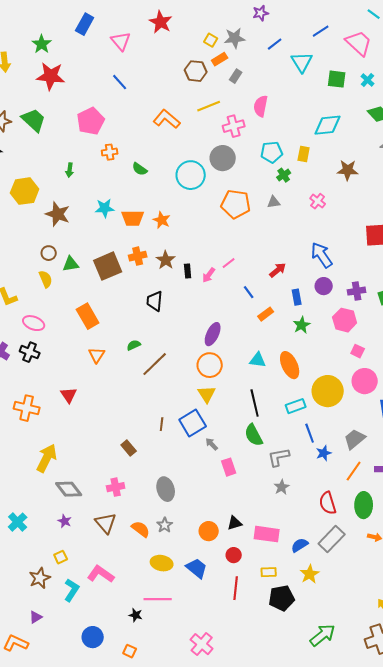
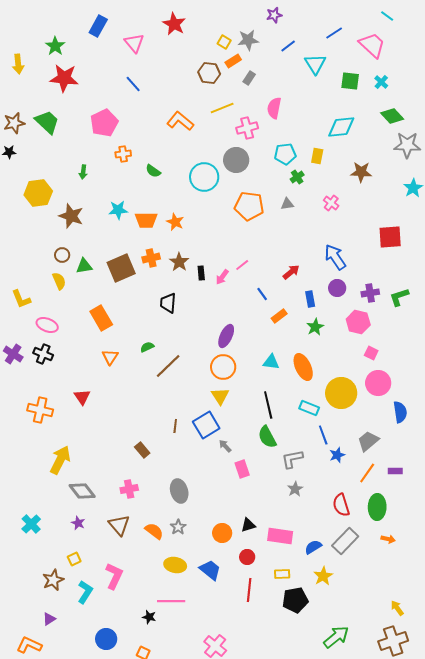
cyan rectangle: (296, 406) -> (309, 408), turned 42
pink L-shape: (101, 574) -> (114, 576), turned 80

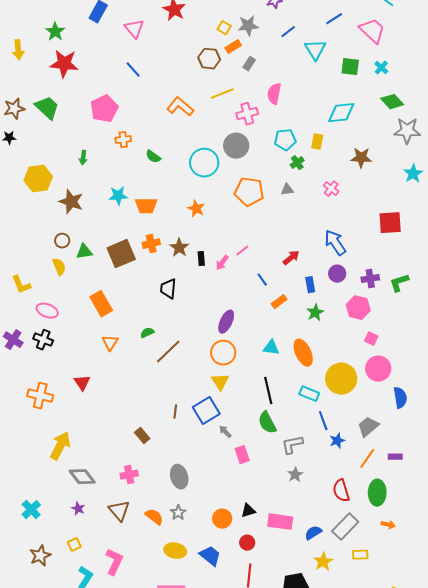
orange star: (175, 222) -> (196, 209), moved
yellow rectangle: (282, 574) -> (360, 555), moved
brown star: (53, 580) -> (40, 556), moved

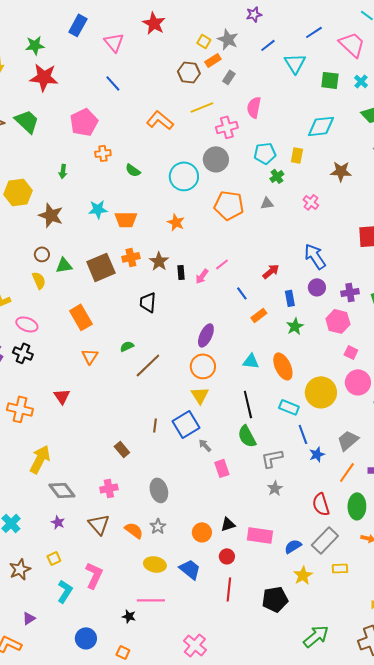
gray star: (248, 26) -> (228, 39), turned 30
green star: (55, 32) -> (35, 45), turned 30

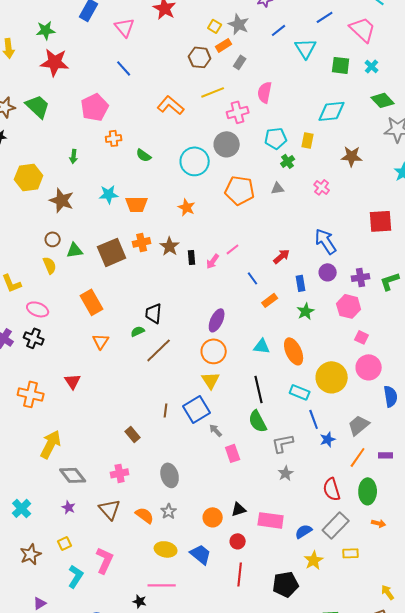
black trapezoid: (148, 302) -> (154, 313), moved

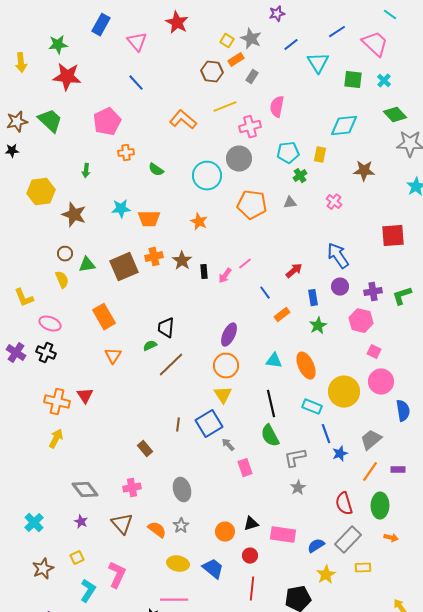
orange cross: (31, 394) -> (57, 402), moved
yellow arrow: (51, 444) -> (56, 439), moved, size x0.7

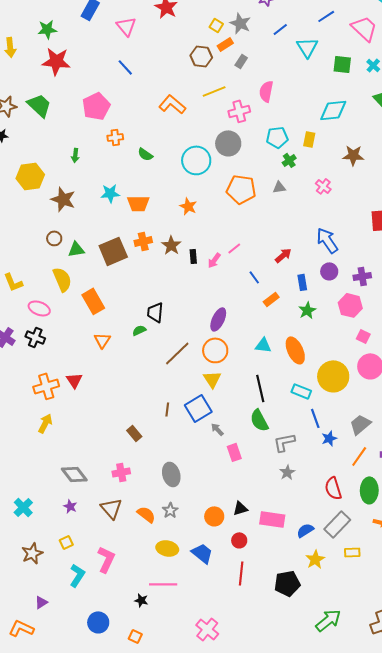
yellow semicircle: (62, 280) -> (62, 279), moved, size x1.4
brown line: (171, 365) -> (177, 353), moved
orange cross: (57, 402) -> (46, 386), turned -30

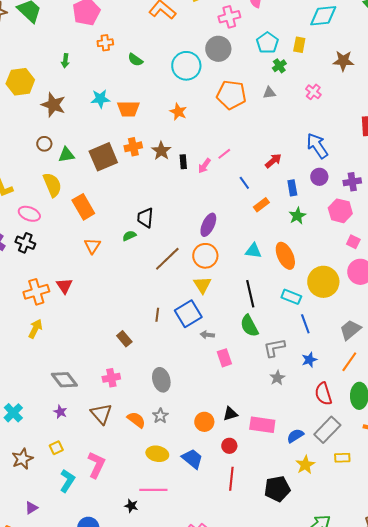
cyan pentagon: (277, 137) -> (267, 43), turned -30
gray arrow: (217, 429) -> (207, 335), turned -40
blue star: (329, 438) -> (309, 360), moved

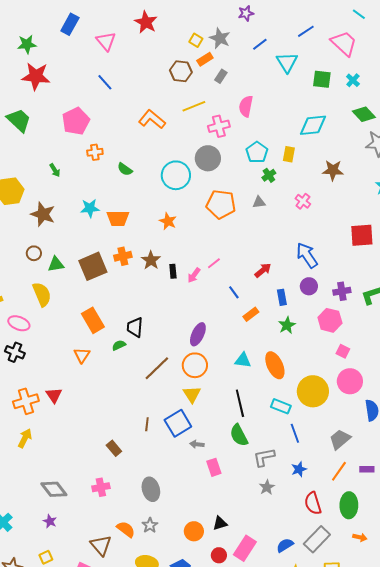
green arrow: (65, 61) -> (55, 170), turned -40
orange rectangle: (83, 207) -> (93, 320), moved
brown triangle: (101, 414) -> (101, 545), moved
pink rectangle: (262, 425) -> (245, 548), moved, turned -65

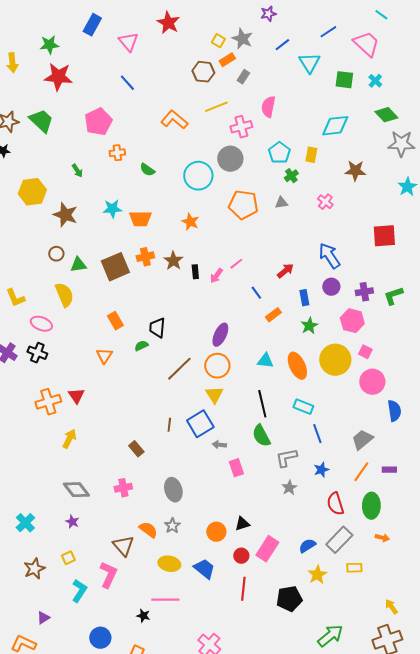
orange rectangle: (93, 320) -> (115, 321), size x0.7
yellow circle: (313, 391) -> (335, 360), moved
yellow arrow: (25, 438) -> (69, 439), moved

